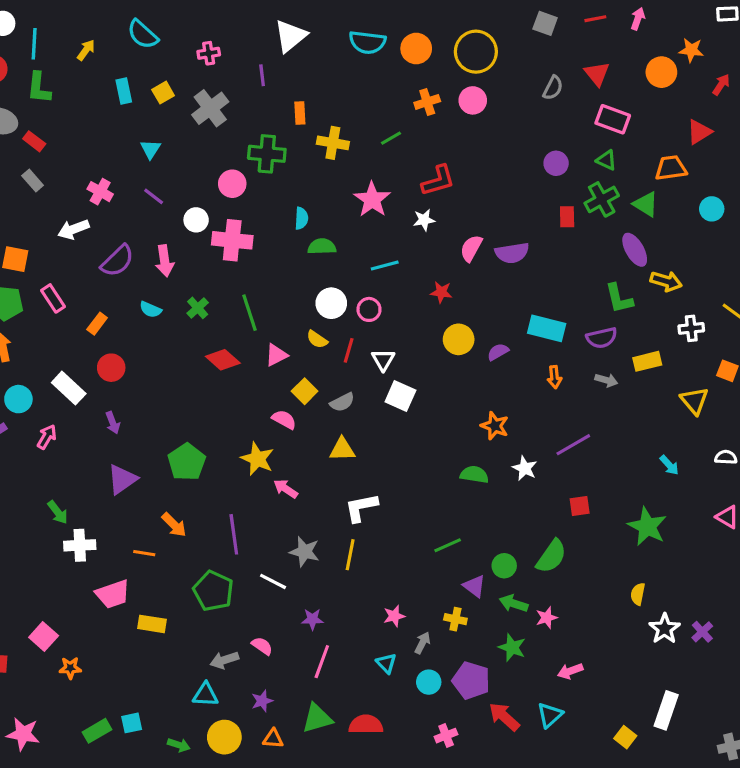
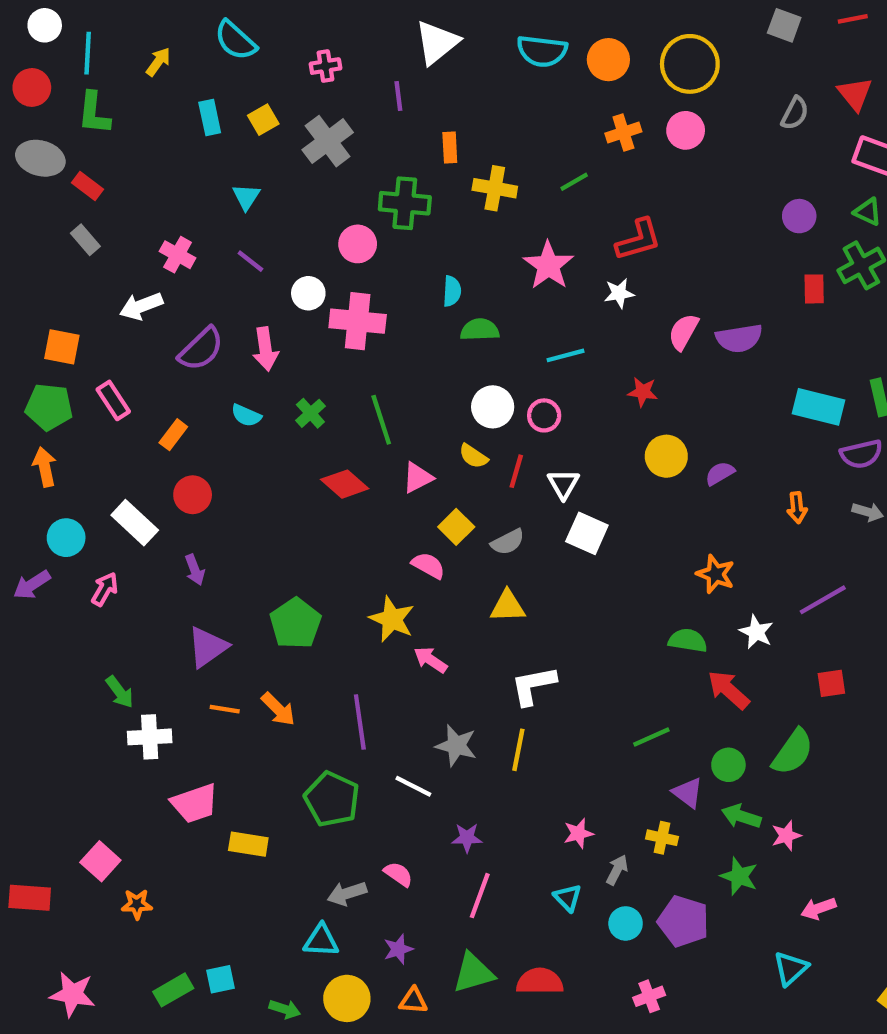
cyan rectangle: (547, 328) -> (818, 407), moved
orange line: (144, 553) -> (225, 709), moved
red arrow: (504, 717) -> (728, 690), moved

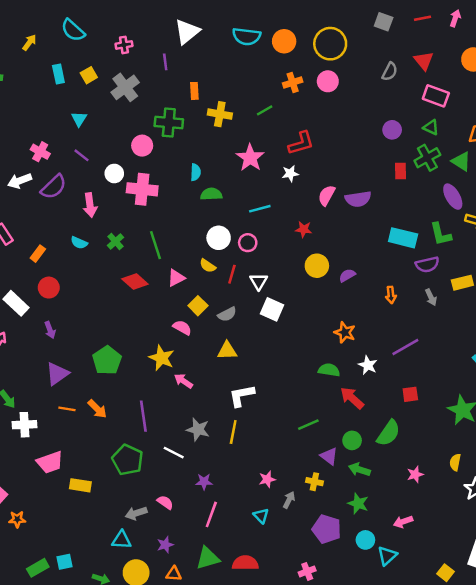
purple semicircle: (201, 349) -> (54, 187), moved
gray arrow: (868, 512) -> (431, 297), turned 49
pink star: (786, 836) -> (415, 474), moved
cyan circle: (626, 923) -> (365, 540), moved

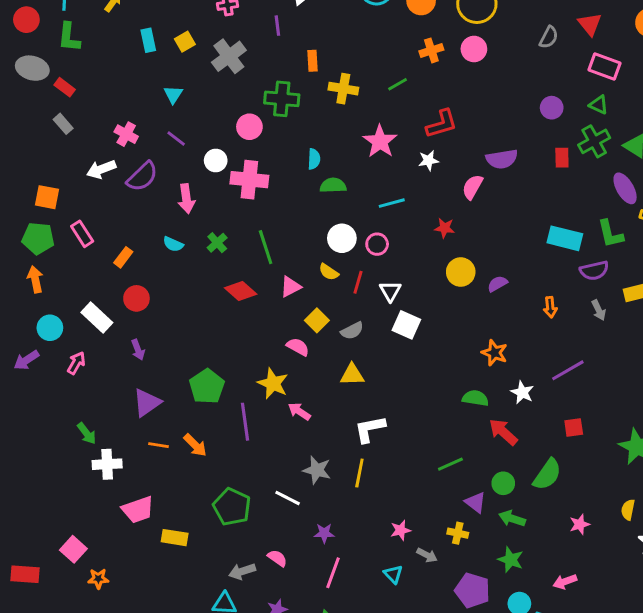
purple semicircle: (358, 199) -> (502, 159), moved
purple line: (143, 416) -> (245, 422), moved
gray arrow: (289, 500) -> (427, 555), turned 91

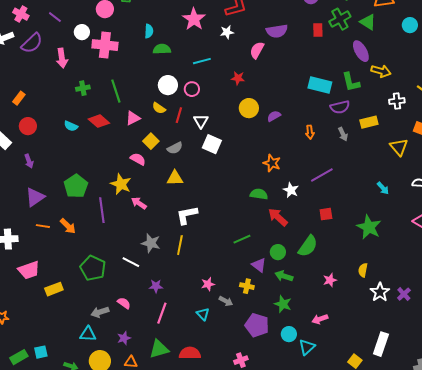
green cross: (217, 243) -> (83, 88), turned 32
cyan semicircle: (173, 244) -> (71, 126), moved
yellow rectangle: (175, 538) -> (54, 289), turned -30

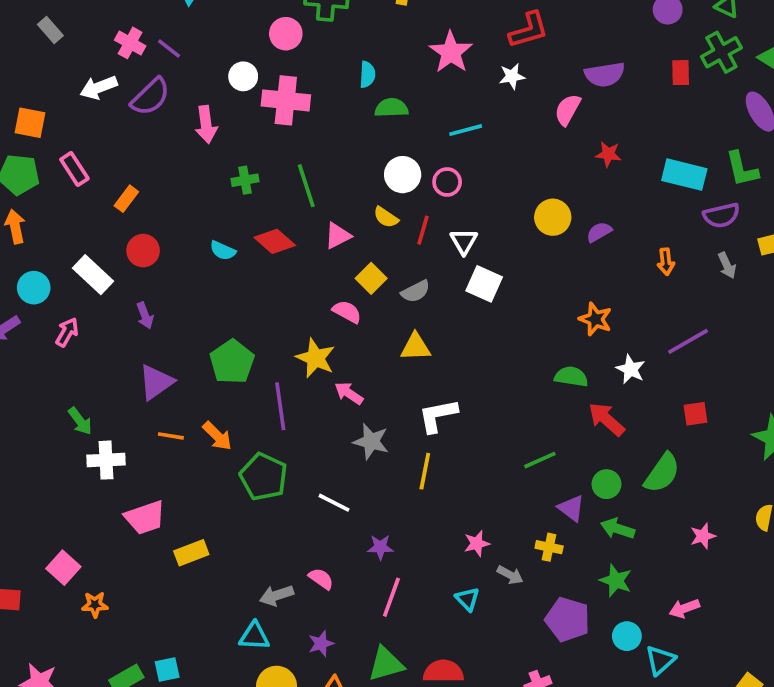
purple line: (55, 17) -> (169, 49), moved
red star: (238, 78) -> (608, 154), moved
gray star: (151, 243) -> (371, 442), moved
green pentagon: (93, 268) -> (264, 477), moved

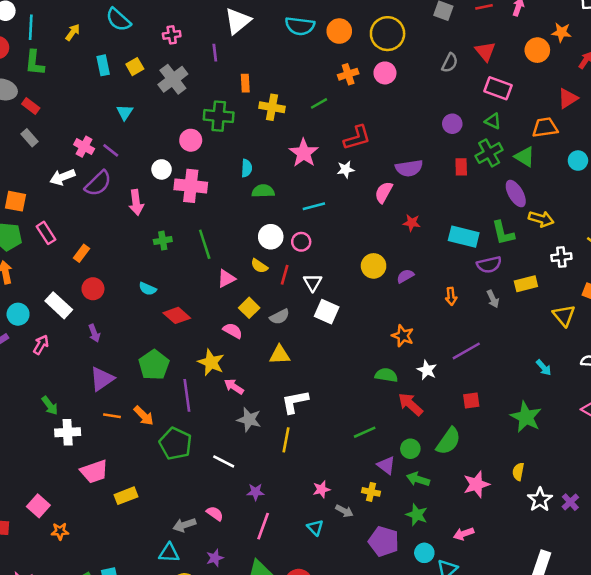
red diamond: (275, 241) -> (177, 315), moved
pink star: (703, 536) -> (476, 484), size x1.5

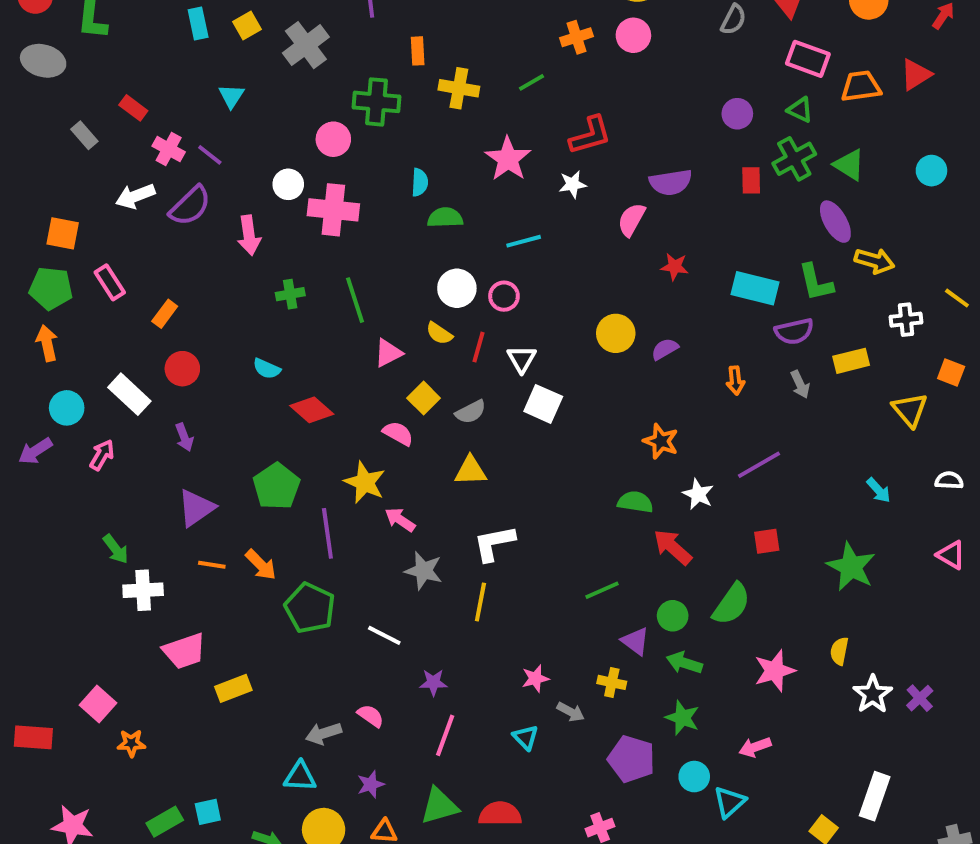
red rectangle: (31, 106) -> (133, 108), moved
orange trapezoid: (545, 128) -> (861, 86), moved

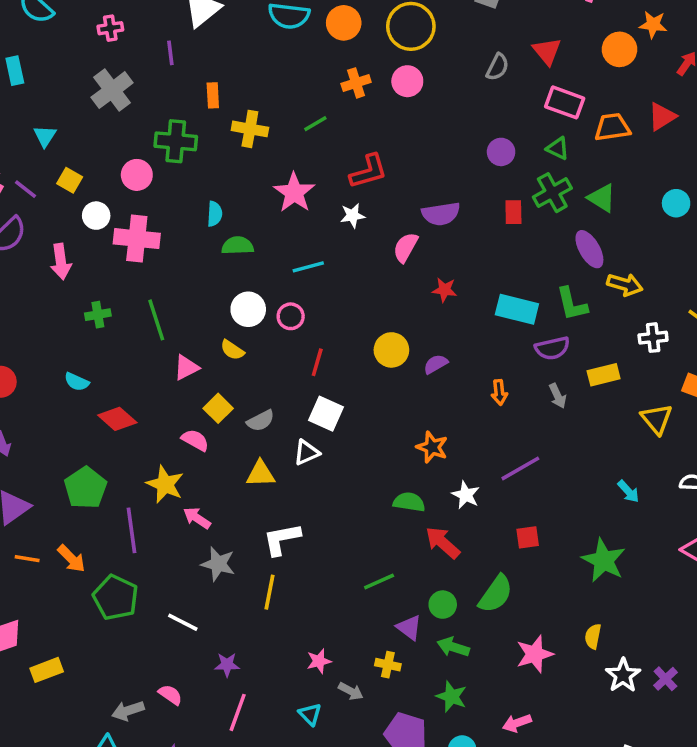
yellow square: (247, 25) -> (70, 180), moved, turned -30
red line: (478, 347) -> (317, 362), moved
white triangle: (522, 359) -> (307, 452), moved, turned 36

